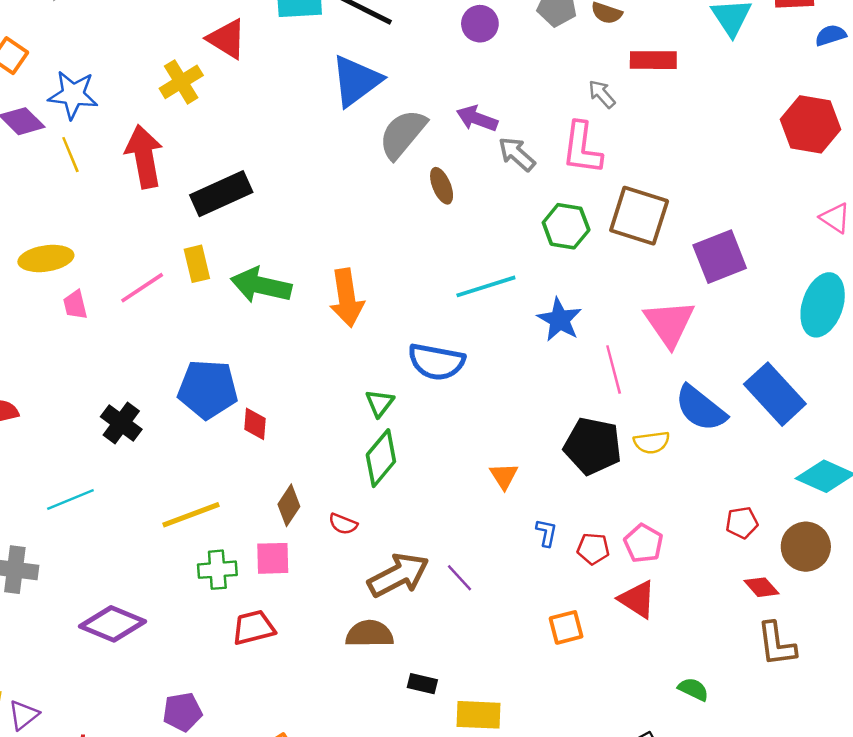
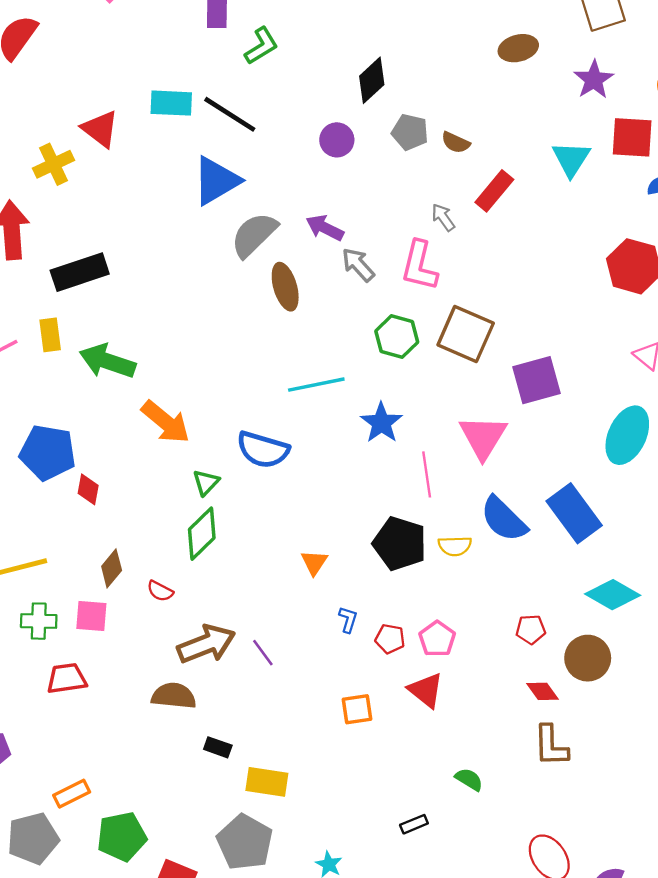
red rectangle: (653, 60) -> (494, 191), turned -57
brown ellipse: (442, 186) -> (285, 287), size x1.4
orange arrow: (347, 298) -> (166, 422), moved, turned -48

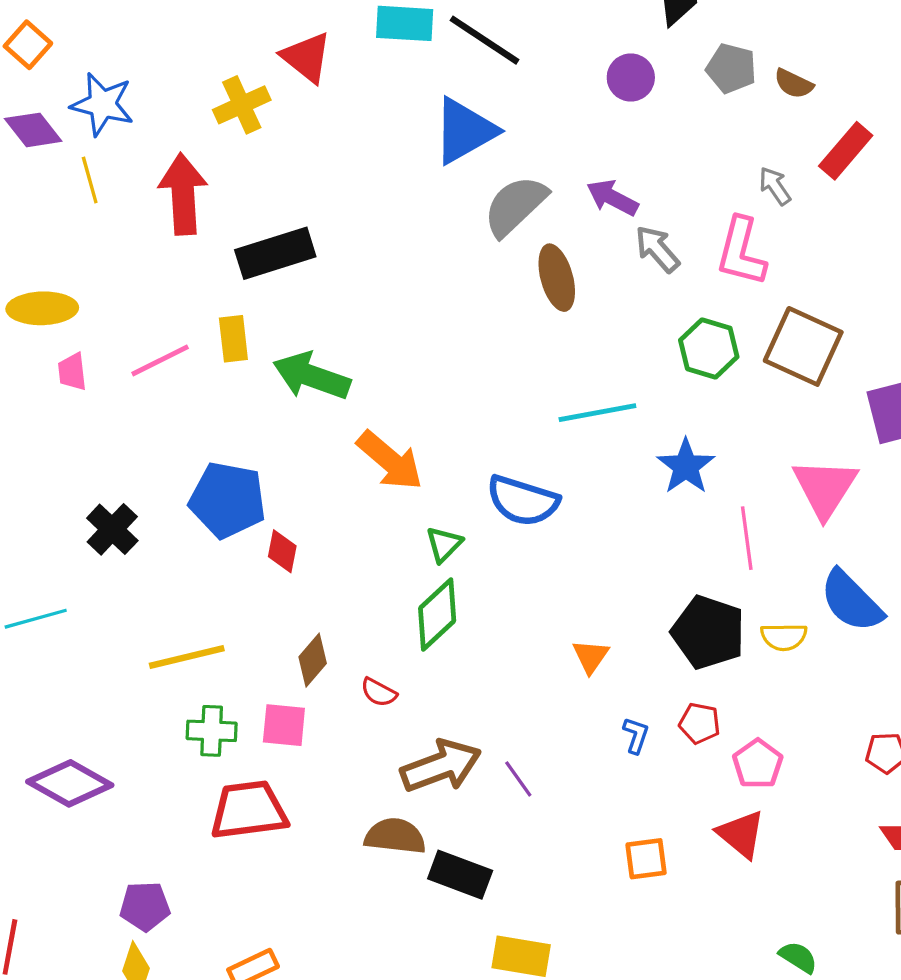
red pentagon: (390, 639) -> (700, 723), moved
red trapezoid: (67, 678) -> (249, 810), size x1.4
black rectangle: (218, 747) -> (460, 875), moved, size x1.6

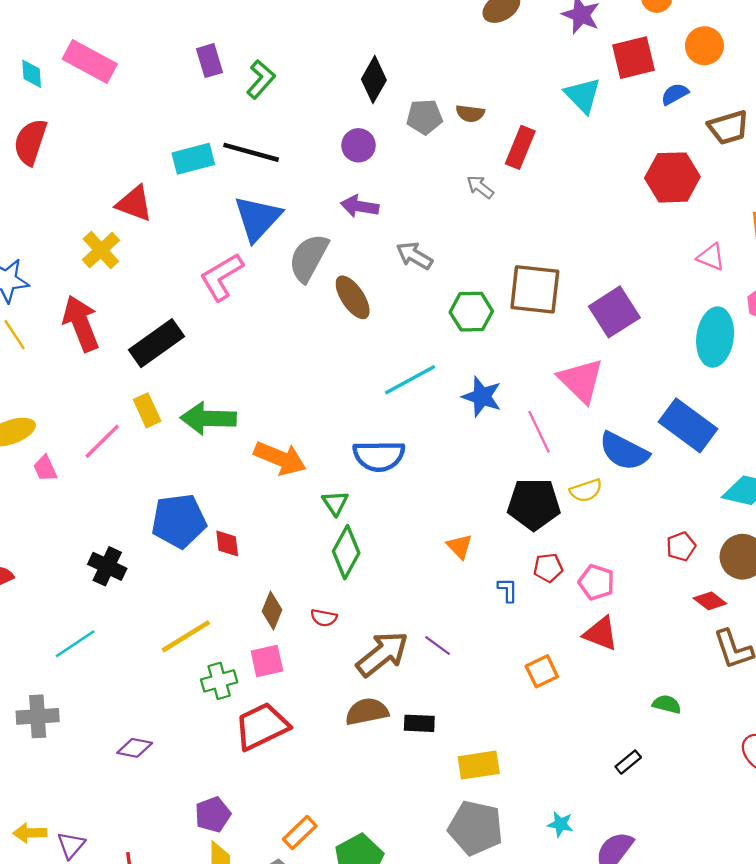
purple arrow: (612, 198) -> (360, 206), moved
pink L-shape: (741, 252) -> (221, 277), moved, turned 63
purple diamond: (70, 783) -> (135, 748), size x0.6
black rectangle: (460, 875) -> (419, 723), size x0.7

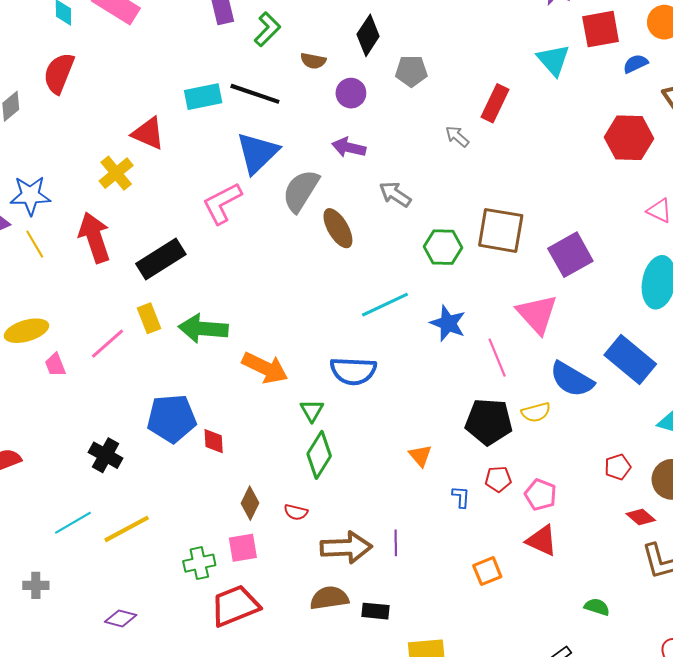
brown semicircle: (470, 113) -> (313, 61), moved
yellow line: (186, 636) -> (127, 529), moved
purple line: (438, 646) -> (396, 543), turned 50
brown arrow: (382, 654) -> (346, 547), turned 33
gray cross: (38, 716) -> (36, 585), size x0.7

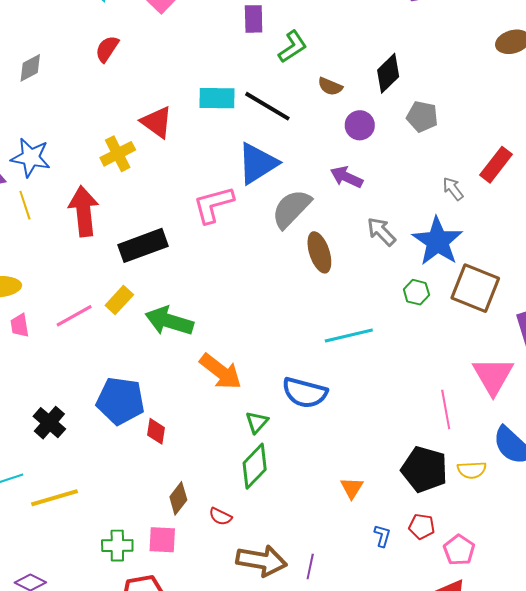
red semicircle: (59, 73) -> (107, 49), moved, size x0.7
green hexagon: (443, 247) -> (416, 292), size x0.7
yellow rectangle: (149, 318) -> (119, 300), turned 52
blue star: (448, 323) -> (438, 241), moved, size x1.4

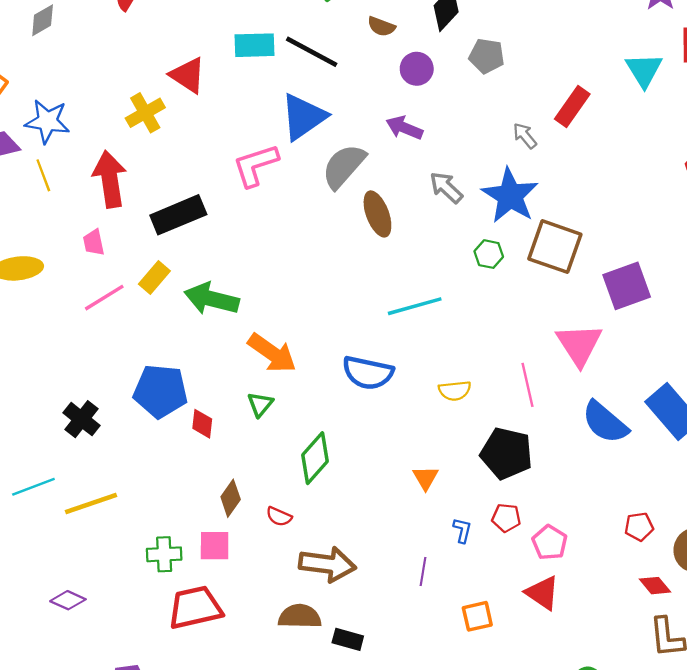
pink trapezoid: (20, 325) -> (94, 242), moved
green triangle: (257, 422) -> (260, 404), moved
yellow semicircle: (472, 470) -> (455, 391), moved
purple line: (310, 566) -> (423, 571), moved

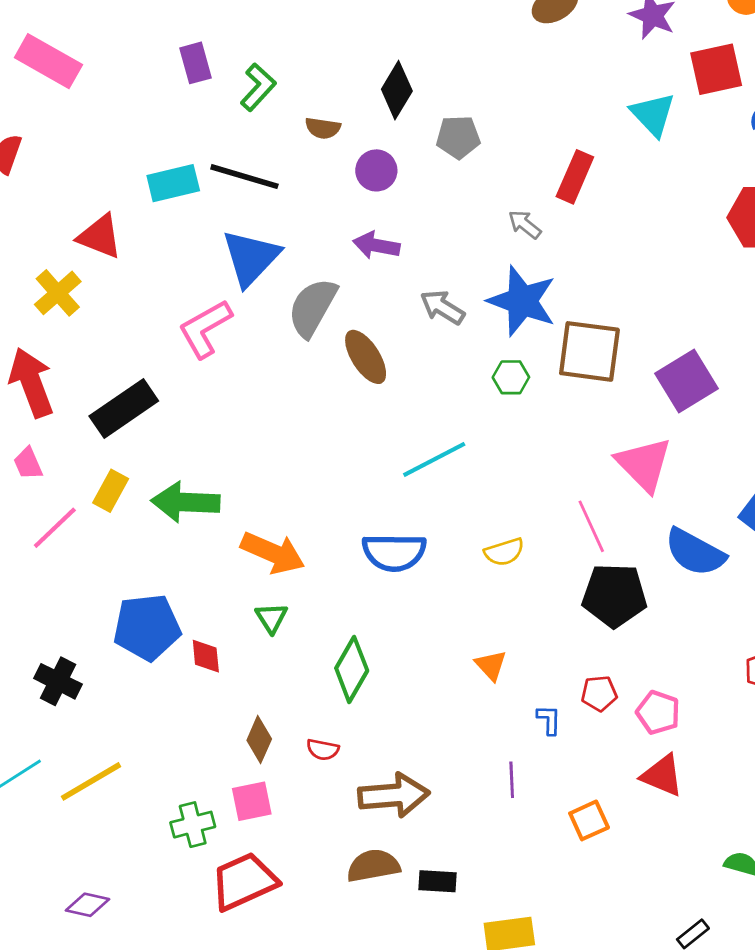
black pentagon: (507, 453) -> (614, 595), moved

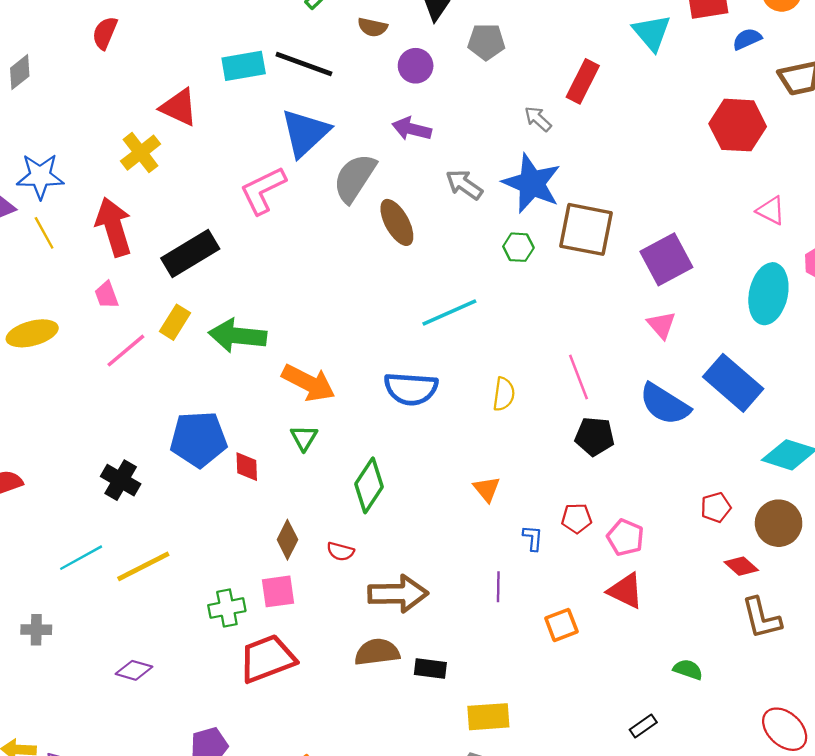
pink triangle: (644, 464) -> (661, 325), moved, size x0.6
yellow semicircle: (504, 552) -> (504, 394), turned -68
black pentagon: (614, 595) -> (595, 436), size x0.7

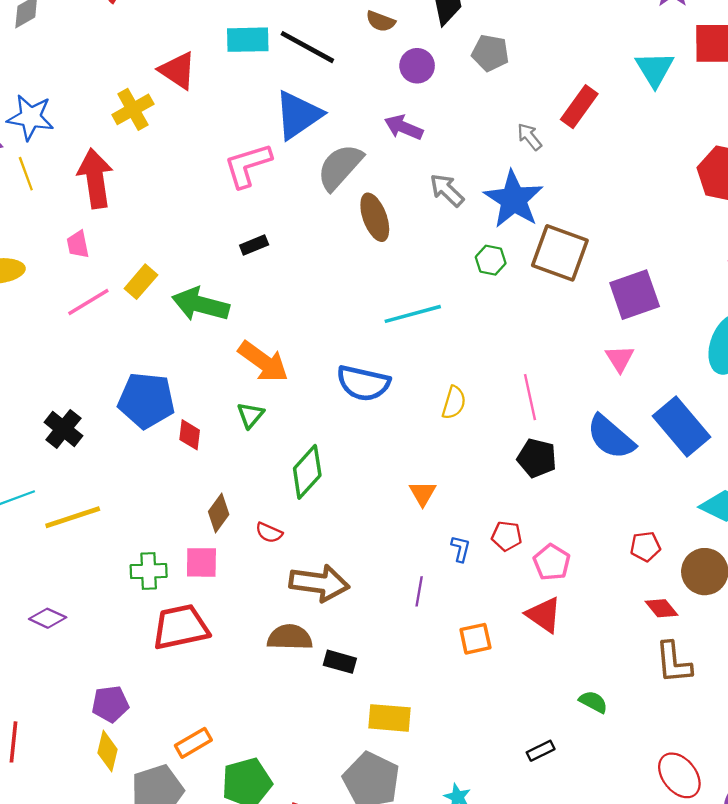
black rectangle: (190, 254) -> (254, 245), moved, size x0.5

